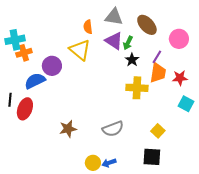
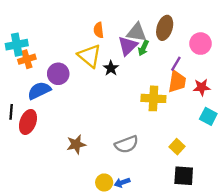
gray triangle: (114, 17) -> (137, 32), moved
brown ellipse: (147, 25) -> (165, 28), turned 60
purple triangle: (114, 41) -> (128, 46), turned 42
black star: (132, 60) -> (111, 68), moved
black square: (152, 157) -> (184, 176), moved

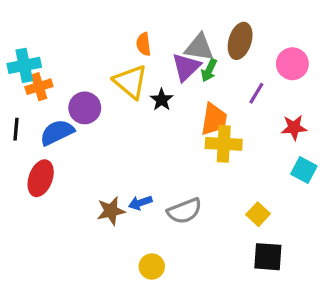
orange trapezoid: (177, 82) -> (214, 119), moved
black line: (11, 112) -> (16, 129), moved
blue arrow: (122, 182) -> (140, 203), moved

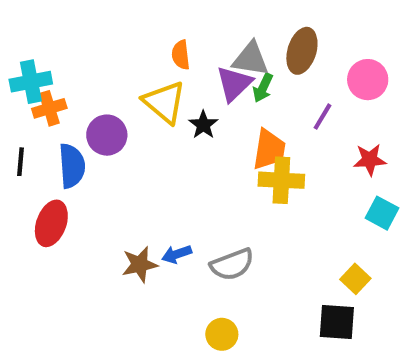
blue semicircle: (57, 132) -> (72, 166), turned 112
yellow square: (258, 214) -> (355, 279), moved
yellow circle: (152, 267) -> (222, 334), moved

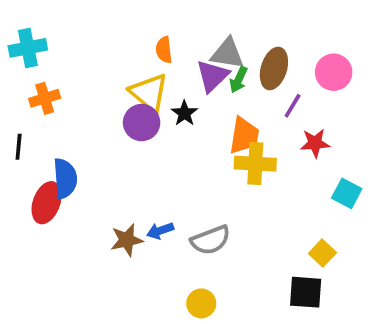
brown ellipse: (302, 51) -> (274, 68), moved
cyan cross: (31, 82) -> (28, 48), moved
purple circle: (107, 135) -> (142, 123), moved
red star: (370, 160) -> (315, 143), moved
blue semicircle: (72, 166) -> (65, 178), moved

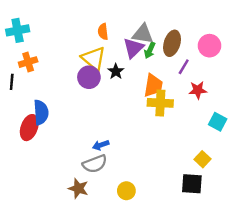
black line: (19, 147) -> (12, 82), moved
brown star: (127, 240) -> (78, 188), moved, turned 30
gray semicircle: (211, 240) -> (95, 164), moved

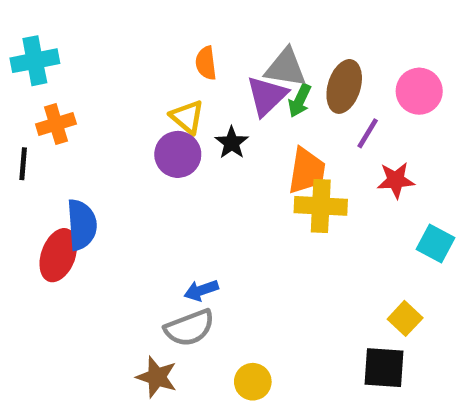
yellow triangle: (94, 59) -> (187, 117), size x0.7

